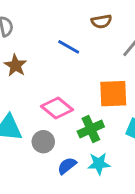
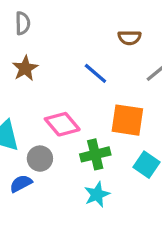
blue line: (69, 47) -> (95, 73), moved
cyan star: (99, 164) -> (97, 194), turned -30
blue semicircle: (67, 166) -> (21, 184), moved

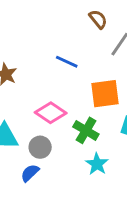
brown semicircle: (129, 38) -> (98, 19), moved, turned -114
green cross: (95, 154) -> (86, 130), turned -30

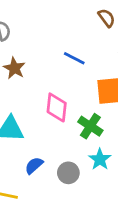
pink diamond: (51, 113) -> (57, 107), turned 60
gray circle: (40, 147) -> (68, 173), moved

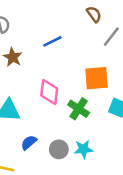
blue line: (74, 58) -> (52, 41), moved, turned -54
cyan star: (100, 159) -> (83, 149), moved, turned 30

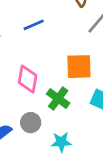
gray circle: (59, 149) -> (31, 123), moved

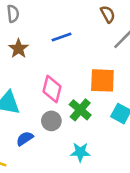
gray circle: (31, 123) -> (51, 121), moved

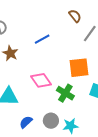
pink diamond: (52, 89) -> (41, 80), turned -40
gray circle: (51, 121) -> (51, 121), moved

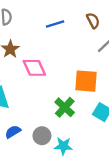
blue line: (42, 39) -> (55, 24), moved
pink diamond: (41, 80) -> (34, 68), moved

